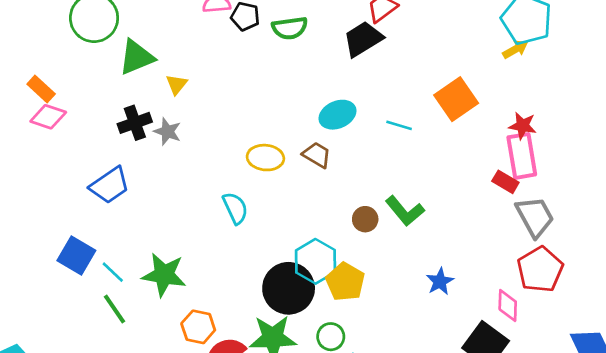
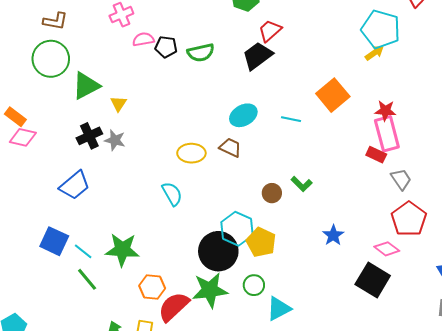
green L-shape: (405, 211) -> (302, 184), size x0.7
gray trapezoid: (535, 217) -> (401, 179), size x0.7
pink diamond: (508, 305) -> (387, 249), turned -50

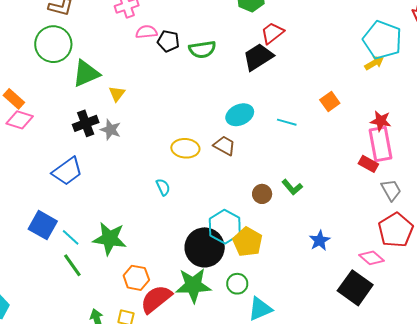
orange square: (333, 95) -> (330, 102), size x0.6
cyan semicircle: (172, 194) -> (163, 187), size x0.7

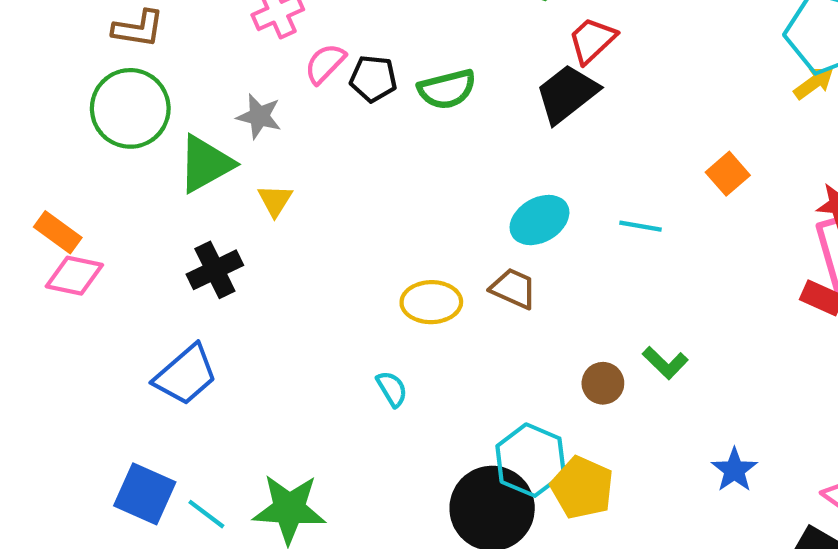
pink semicircle: (146, 32) -> (325, 64), turned -35
gray star: (111, 130) -> (259, 116), moved

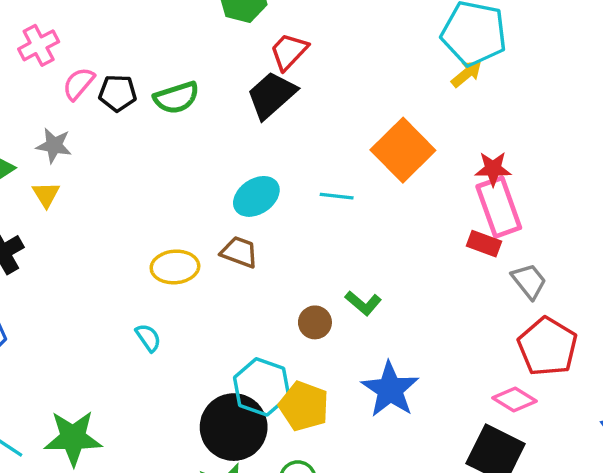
gray star: (259, 116) -> (54, 145), moved
orange square: (728, 174) -> (403, 150), size x1.8
blue star: (734, 470) -> (390, 389), moved, size x1.6

